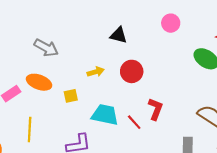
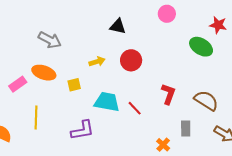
red L-shape: (156, 109) -> (168, 94), moved

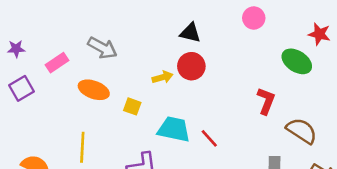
red circle: (131, 60) -> (191, 66), moved
pink rectangle: (18, 84) -> (57, 63), moved
yellow square: (74, 85) -> (132, 106), turned 32
red L-shape: (168, 94) -> (266, 101), moved

